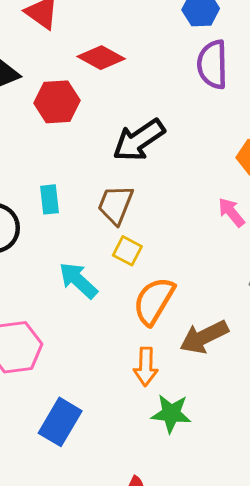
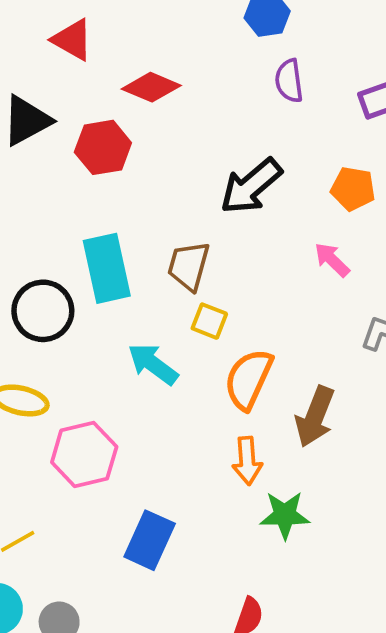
purple semicircle: (213, 64) -> (289, 81), size x0.7
black arrow: (139, 140) -> (251, 186), moved
cyan rectangle: (49, 199) -> (107, 268), size x1.8
brown arrow: (204, 337) -> (315, 417), turned -36

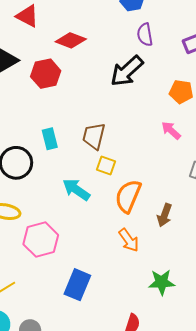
black arrow: (251, 186) -> (127, 71), moved
cyan rectangle: (107, 268) -> (50, 139), size x0.6
brown arrow: (315, 417) -> (165, 215), size x0.7
orange arrow: (247, 461) -> (129, 240), turned -30
green star: (285, 515) -> (162, 282), moved

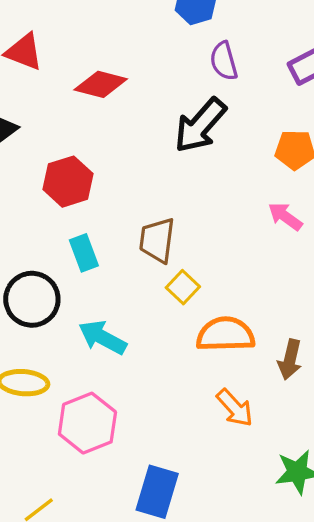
red hexagon: (46, 74) -> (68, 182), moved
yellow square: (106, 165) -> (183, 287), turned 30
cyan arrow: (76, 190) -> (103, 337), moved
orange semicircle: (128, 196) -> (225, 334), turned 72

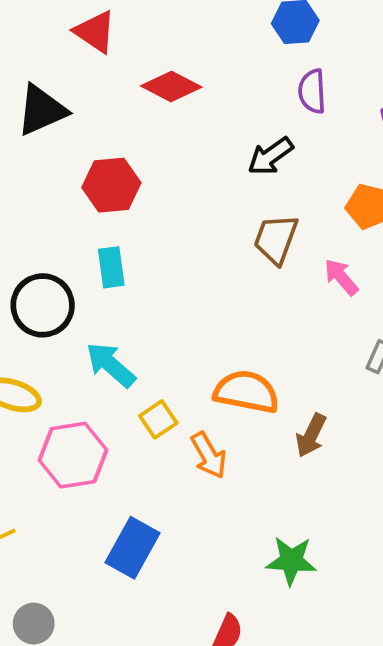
black arrow: (200, 125) -> (270, 156), size x0.7
brown trapezoid: (157, 240) -> (276, 239), moved
yellow square: (183, 287) -> (158, 419), moved
orange arrow: (235, 408) -> (209, 455), moved

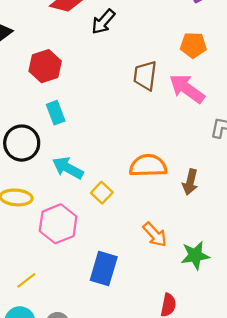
black arrow: (270, 156) -> (103, 22), moved
pink arrow: (341, 277) -> (187, 89), size x1.6
orange arrow: (209, 455) -> (155, 235), moved

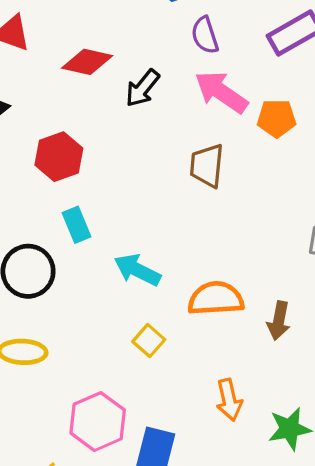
pink arrow: (187, 89) -> (221, 92), moved
cyan arrow: (68, 168) -> (137, 270), moved
pink hexagon: (58, 224) -> (98, 422), moved
orange arrow: (155, 235) -> (229, 400), turned 32

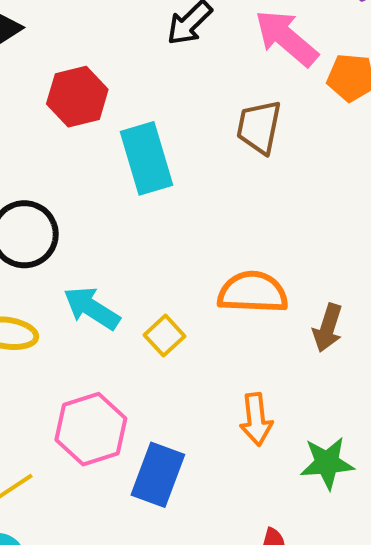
cyan rectangle: (77, 225) -> (146, 158), moved, size x1.6
cyan arrow: (137, 270) -> (92, 308), moved

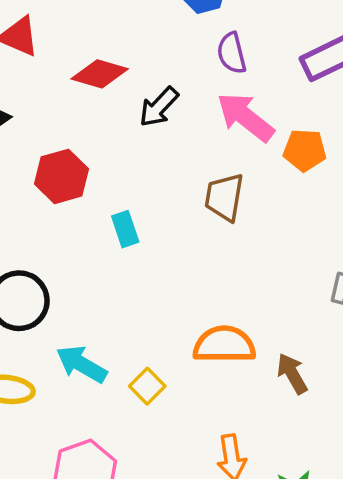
cyan rectangle: (146, 158) -> (125, 229), size x0.6
brown arrow: (328, 328) -> (292, 374), turned 135

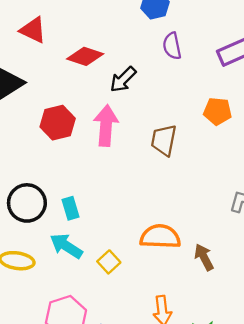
pink arrow: (246, 117) -> (106, 126), moved, turned 54
cyan rectangle: (125, 229) -> (70, 208), moved

